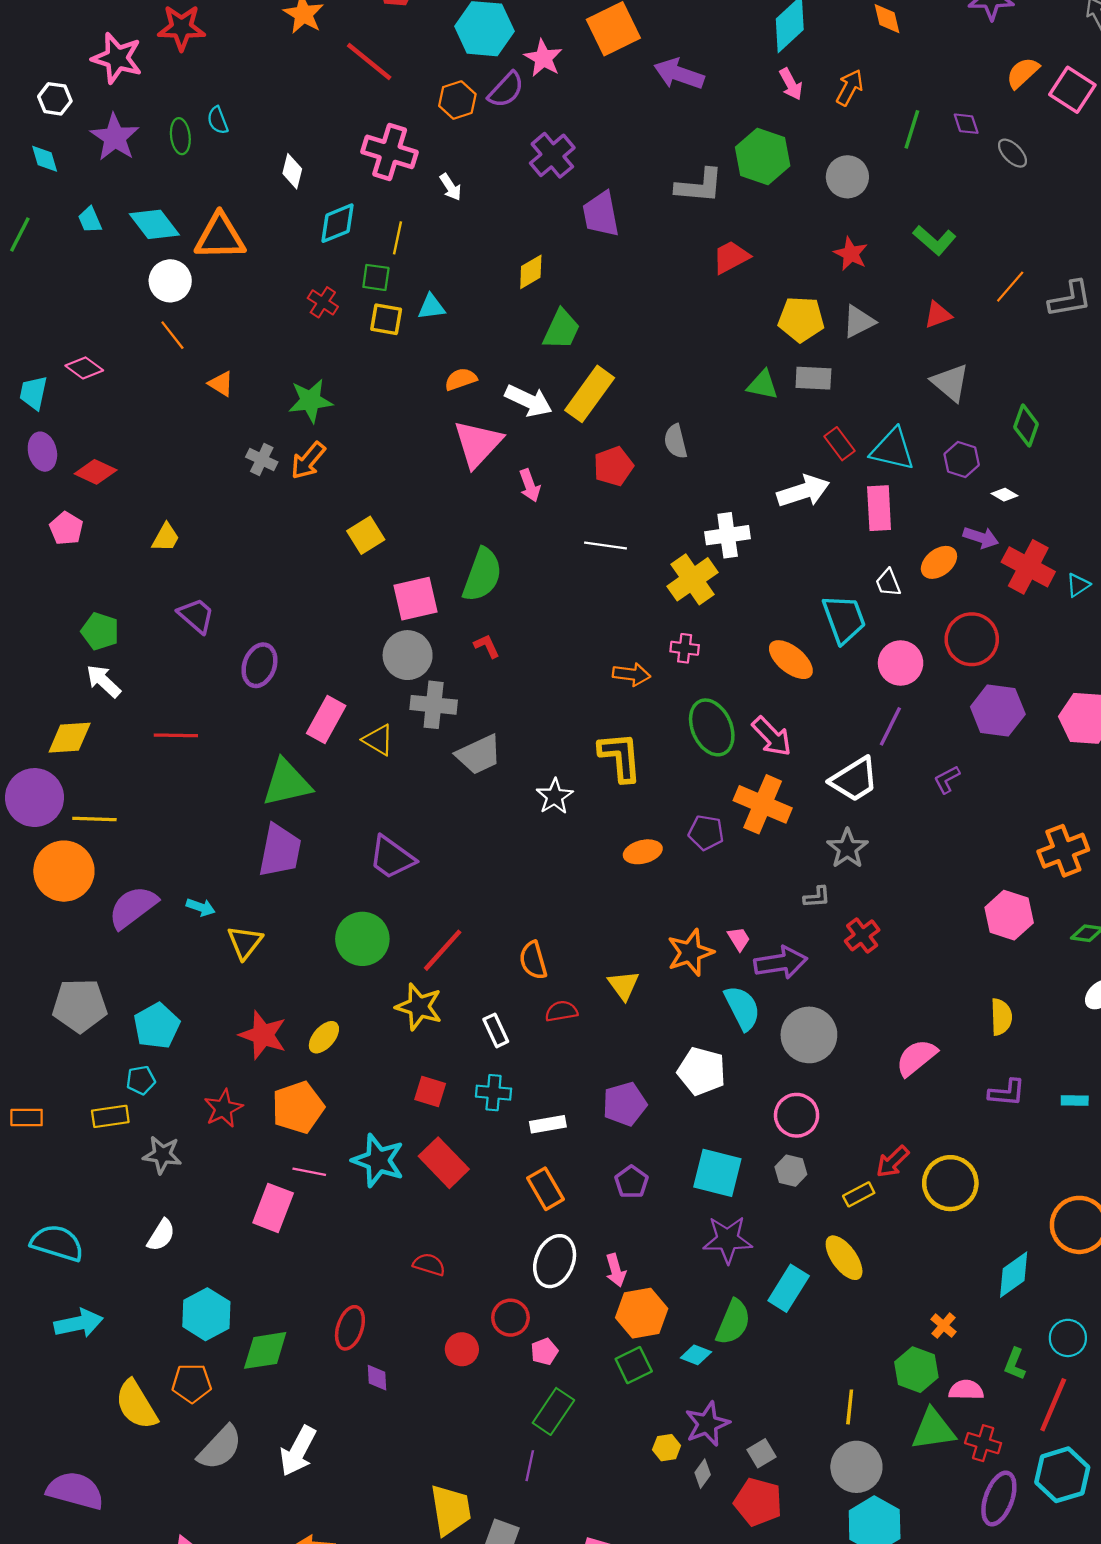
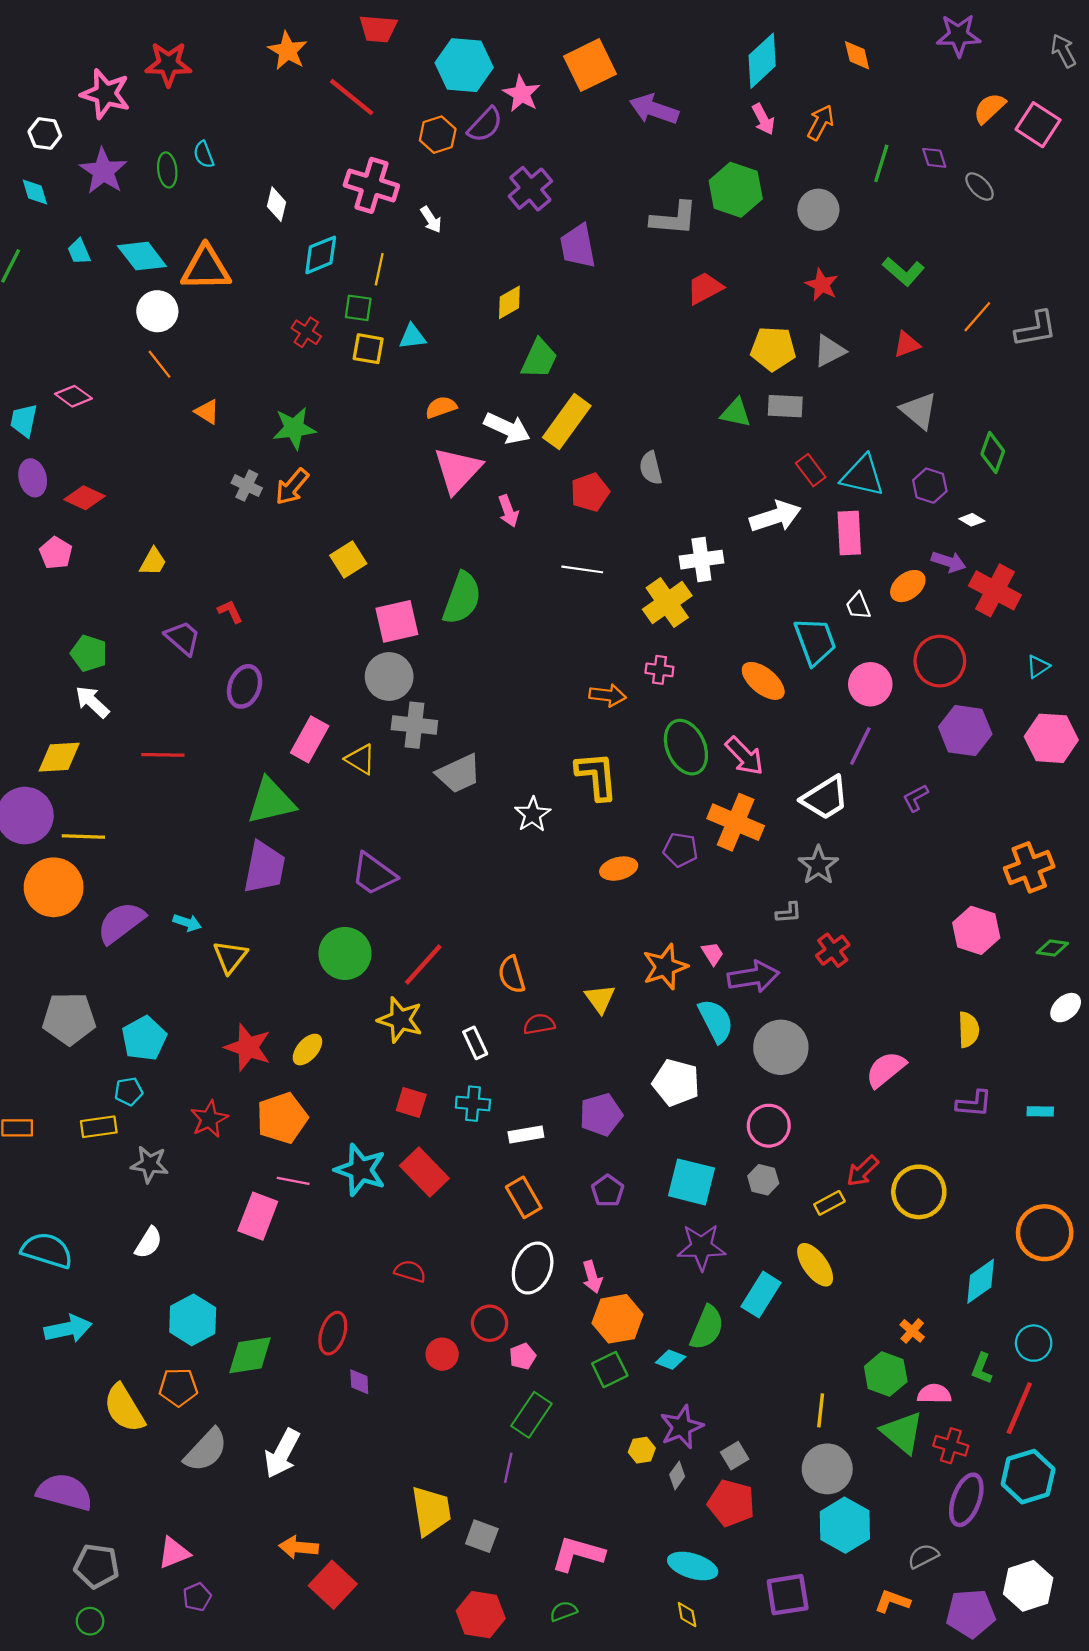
cyan triangle: (1078, 585) -> (1038, 667), moved
red L-shape: (487, 646) -> (230, 611), moved
green triangle: (933, 1430) -> (902, 1432), turned 48

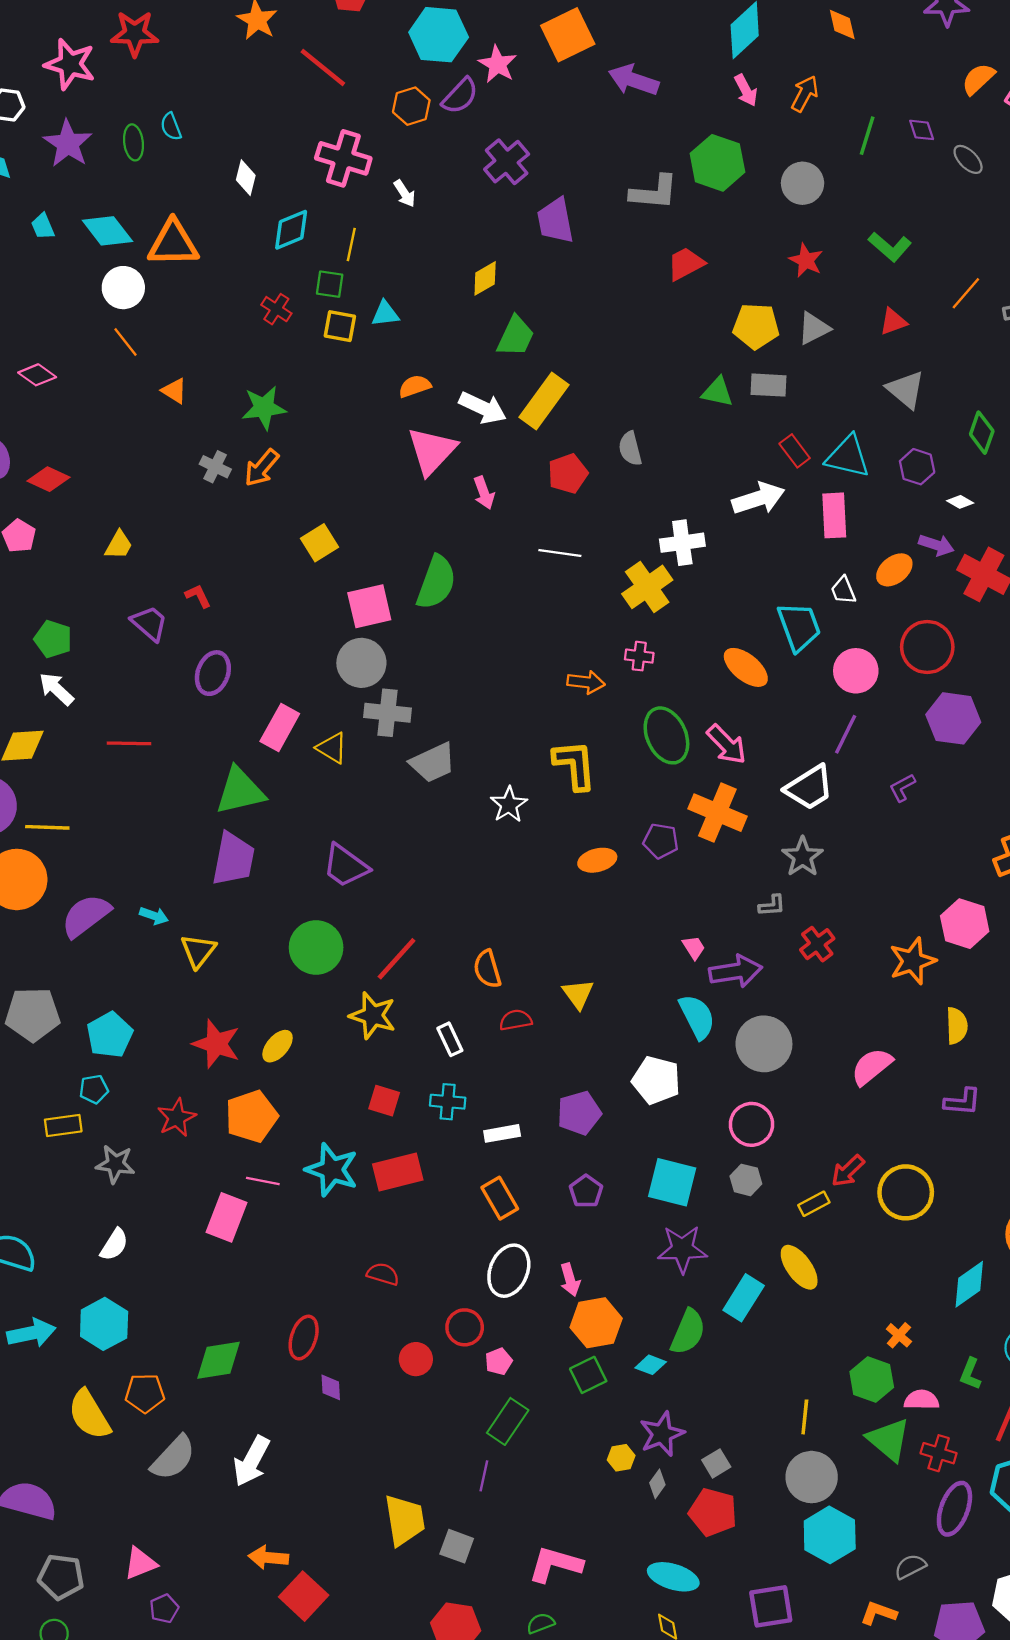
orange star: (665, 967) -> (913, 961), moved
red rectangle: (424, 1172) -> (398, 1172), turned -60
cyan hexagon: (193, 1320) -> (104, 1324), moved

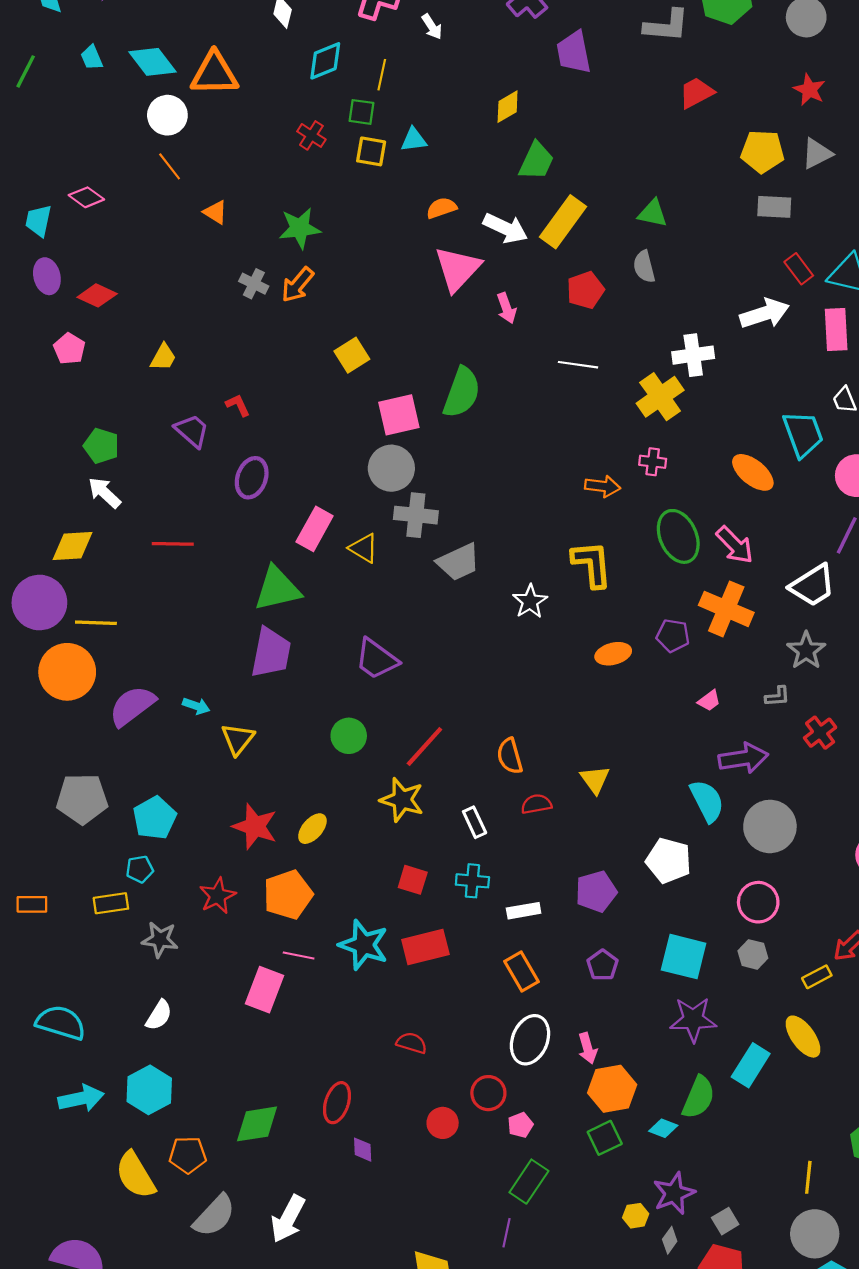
green triangle: (717, 392) -> (653, 213), moved
green circle: (316, 947) -> (349, 736), size x0.7
pink trapezoid: (694, 947) -> (709, 701), moved, turned 85

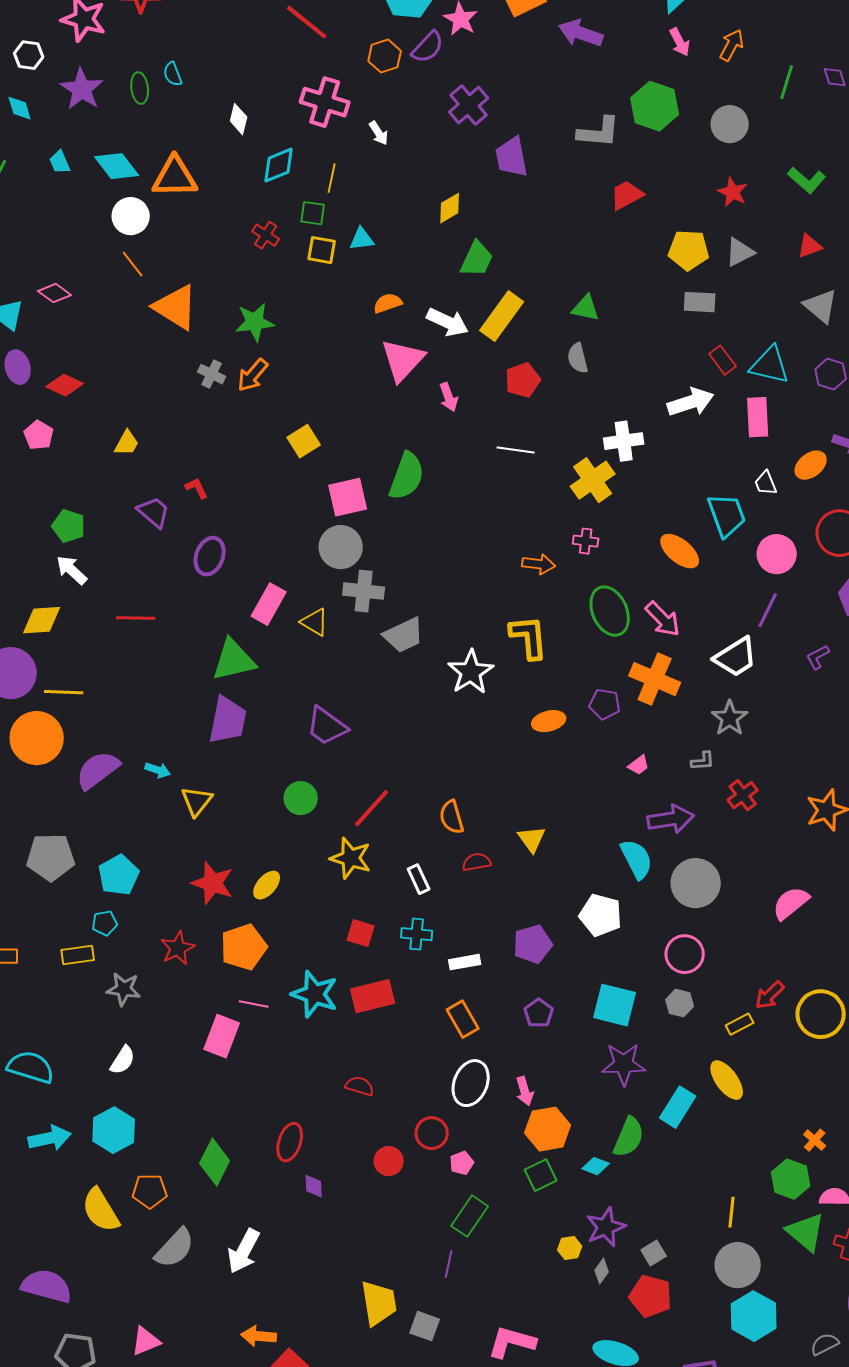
orange triangle: (215, 212) -> (176, 307), size x2.0
white star: (530, 601) -> (471, 672), size x1.4
green diamond: (257, 1124) -> (215, 1162), turned -54

